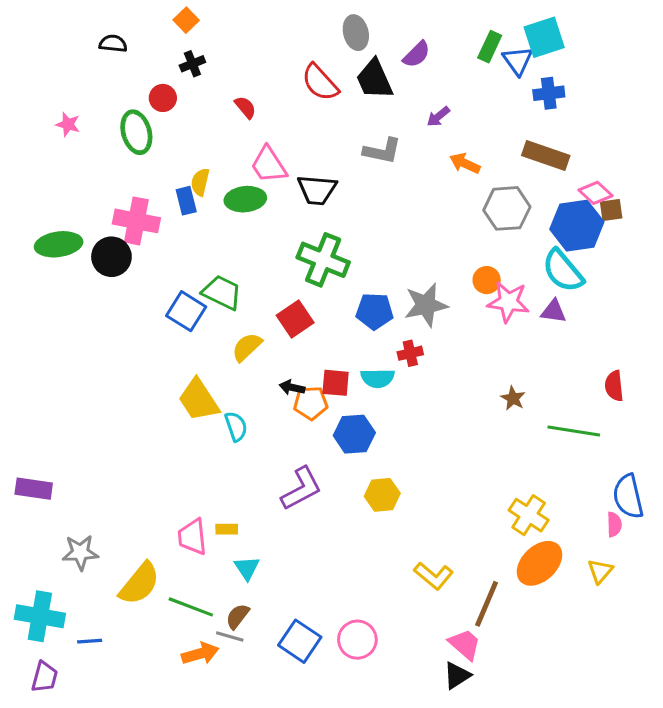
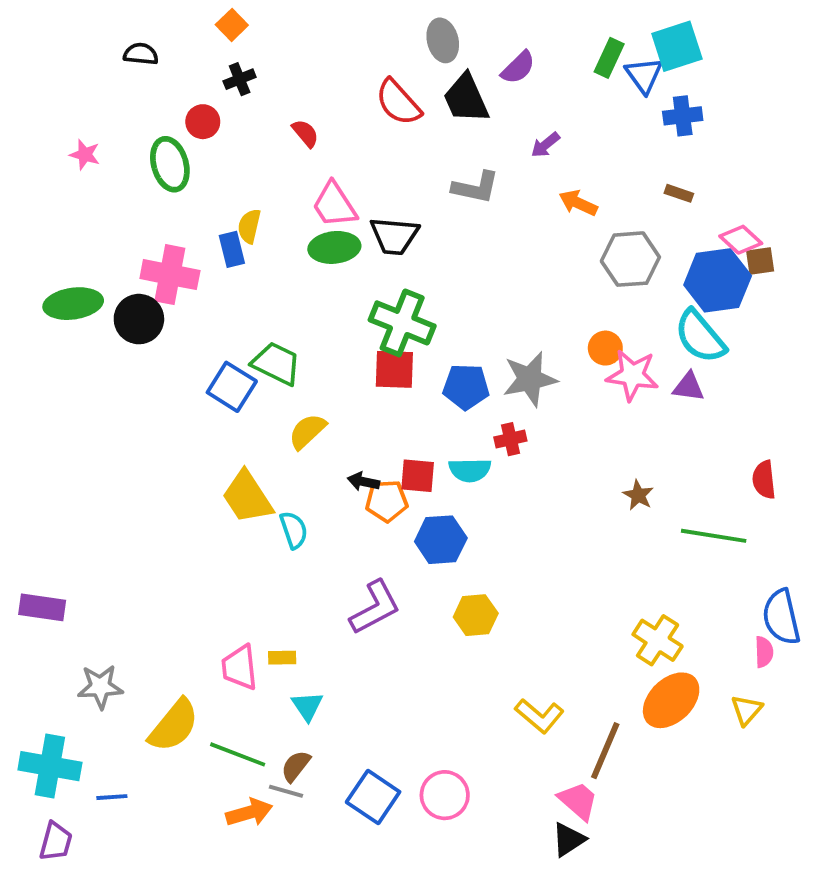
brown rectangle: (546, 156) -> (679, 193), size x0.5
green ellipse: (245, 199) -> (334, 247), moved
red square: (295, 319) -> (394, 369), moved, turned 36

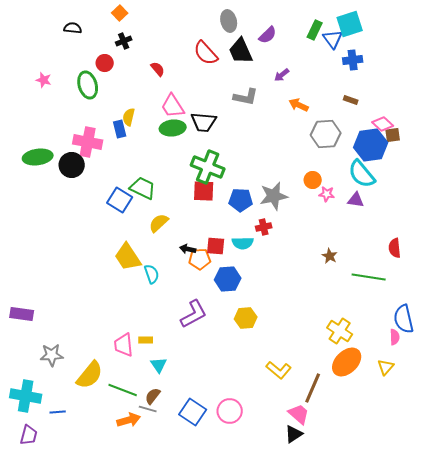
pink star: (632, 375) -> (327, 194), size x0.6

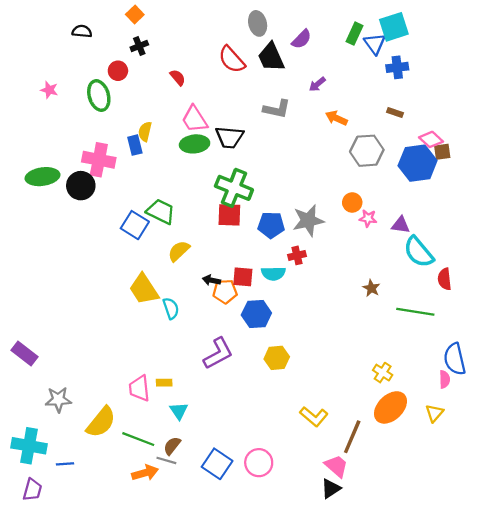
cyan semicircle: (362, 174) -> (419, 252), moved
purple rectangle: (22, 314) -> (24, 353), turned 30
yellow cross: (340, 331) -> (383, 373), size x0.7

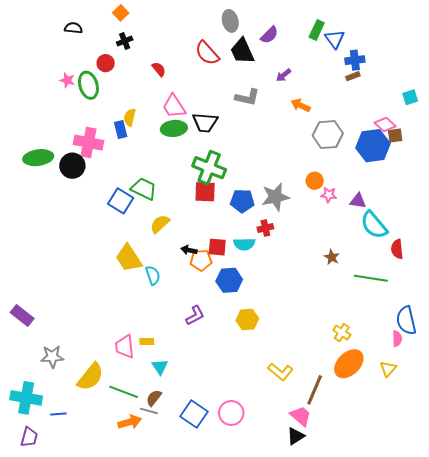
cyan square: (394, 27) -> (410, 97), moved, size x0.6
pink star: (49, 90) -> (67, 80), moved
brown rectangle: (395, 112) -> (353, 76), moved, turned -40
purple L-shape: (218, 353) -> (195, 315), size x0.7

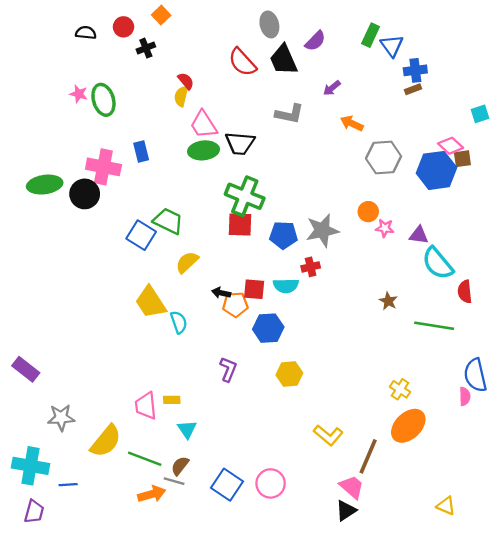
orange square: (121, 13) -> (161, 15), moved
red circle: (106, 63) -> (123, 27), moved
yellow semicircle: (130, 117) -> (181, 96), moved
purple L-shape: (195, 315) -> (228, 369), turned -40
yellow triangle: (388, 369) -> (446, 506), moved, turned -48

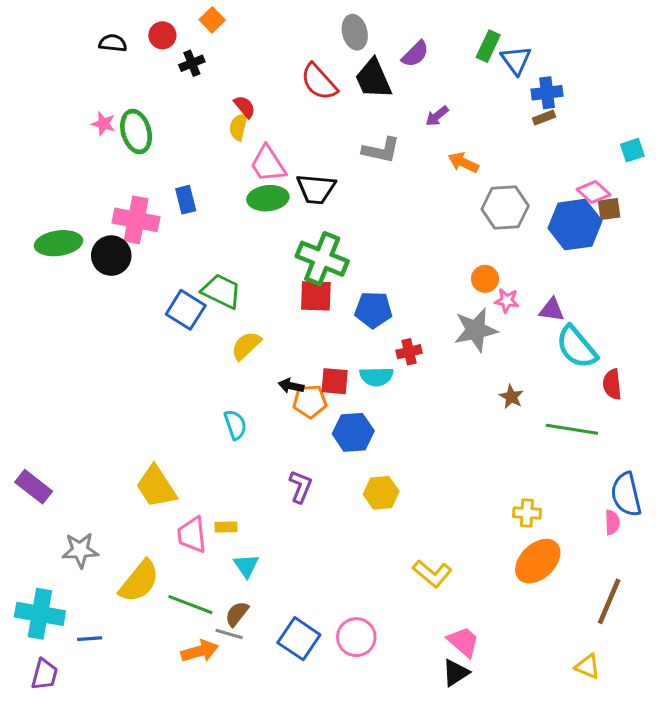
gray star: (322, 230) -> (476, 330), moved
yellow trapezoid: (151, 302) -> (156, 487), moved
yellow cross: (400, 389) -> (527, 513), turned -30
brown line: (368, 456) -> (609, 601), moved

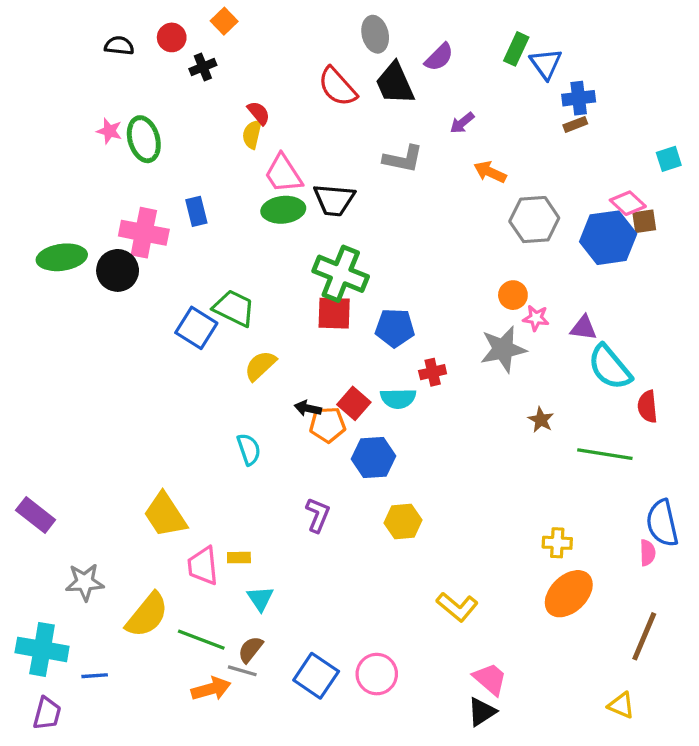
red square: (335, 381) -> (354, 403), turned 36

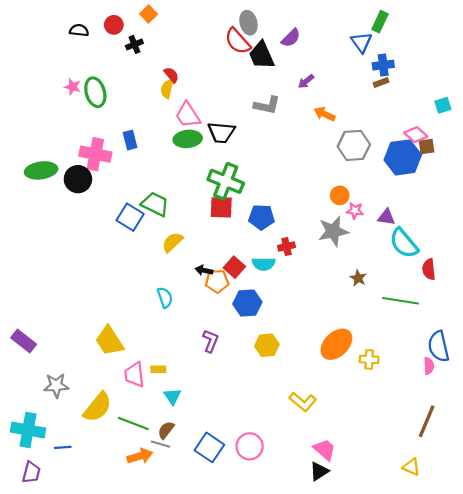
green rectangle: (516, 49) -> (380, 22), moved
red semicircle: (337, 87) -> (238, 41), moved
orange ellipse: (569, 594) -> (336, 344), moved

